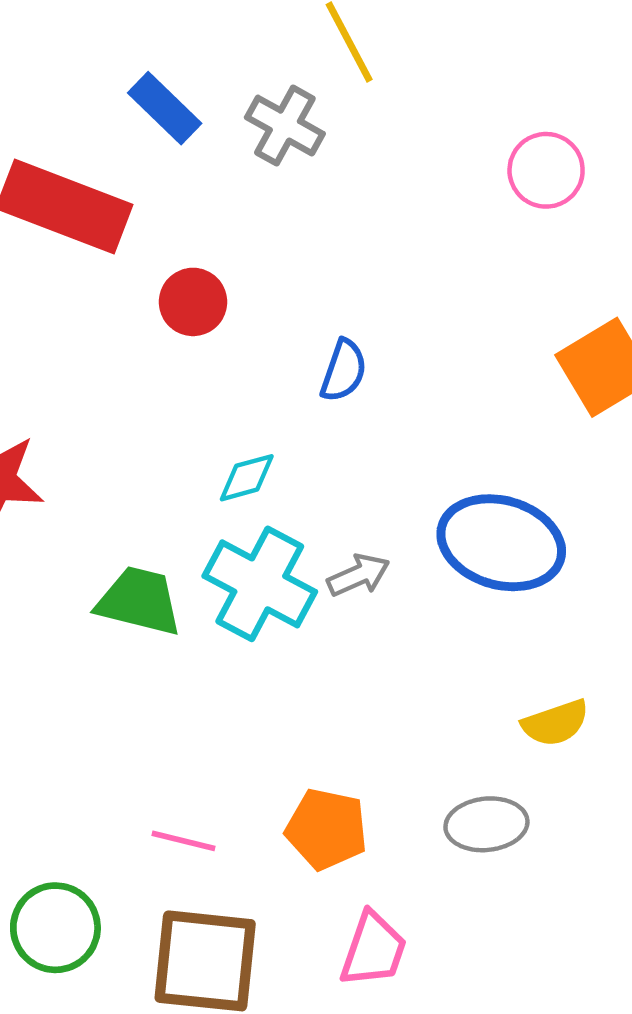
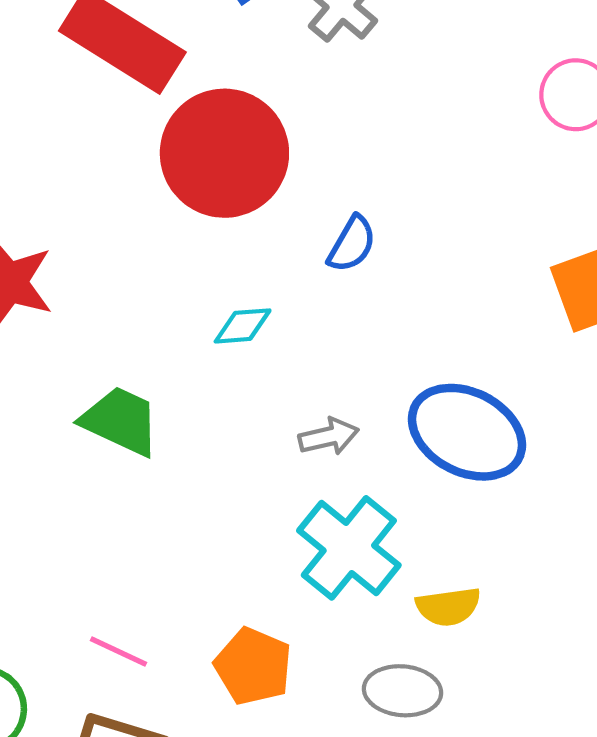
red circle: (193, 302) -> (224, 153), size x2.0
cyan cross: (260, 584) -> (349, 548), moved
yellow semicircle: (555, 723) -> (448, 607), moved

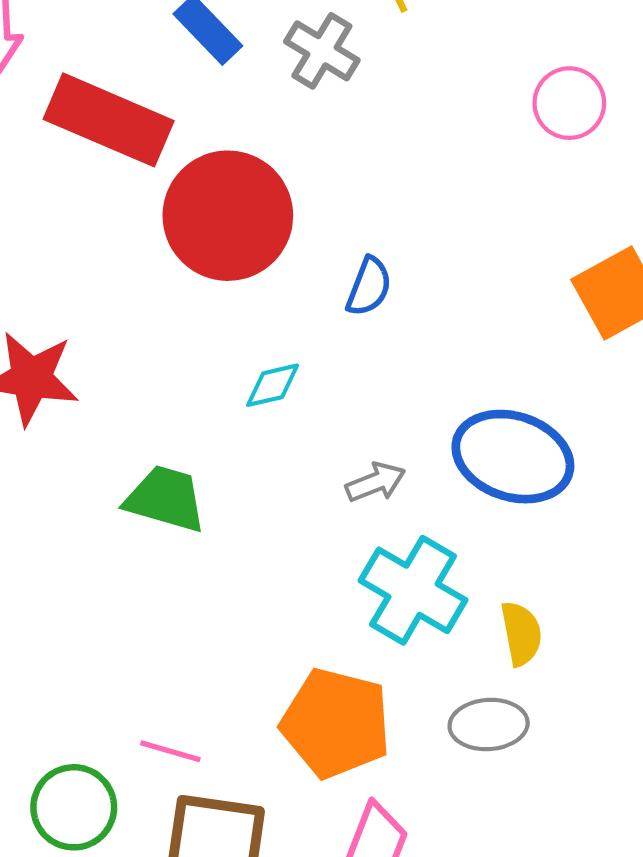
yellow semicircle: (448, 607) -> (521, 634), turned -84
pink line: (118, 651) -> (170, 751), moved
orange pentagon: (253, 666) -> (336, 723), size x1.4

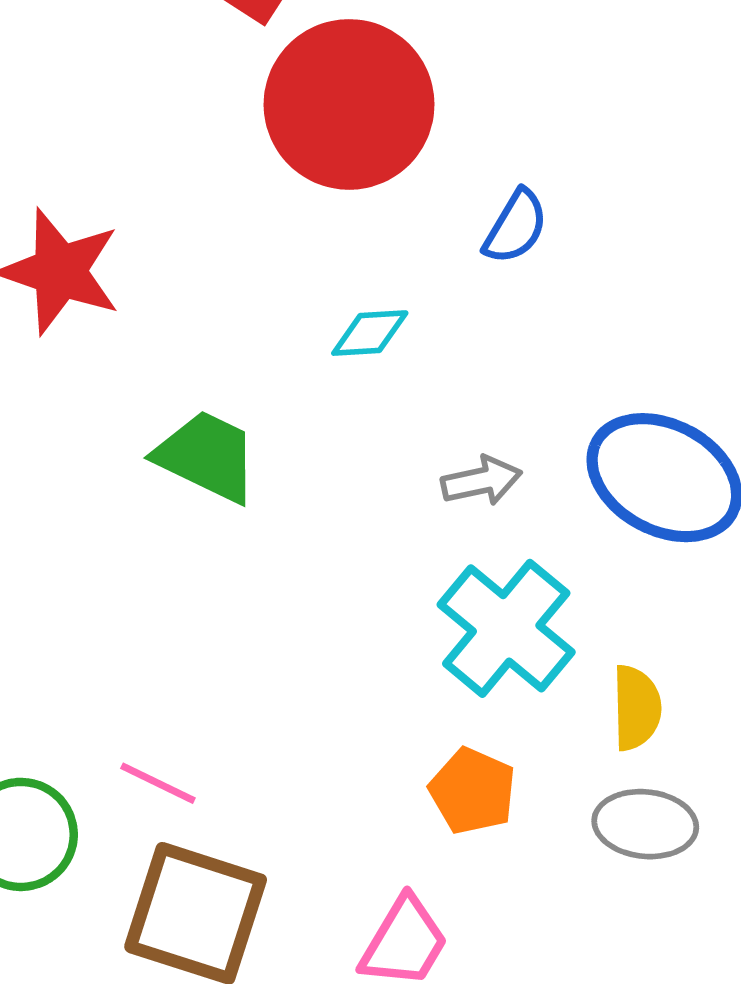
orange pentagon: (336, 723) -> (473, 791), moved, size x0.6
gray ellipse: (489, 725) -> (645, 824), moved

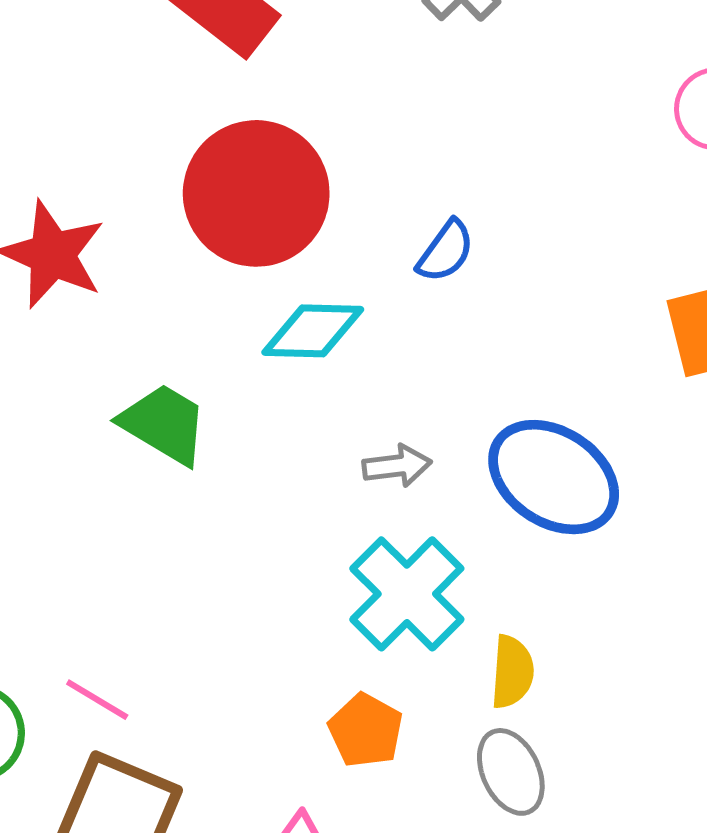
red circle: (349, 104) -> (256, 193), moved
cyan diamond: (370, 333) -> (313, 331), size x1.5
gray ellipse: (645, 824) -> (511, 772), turned 54

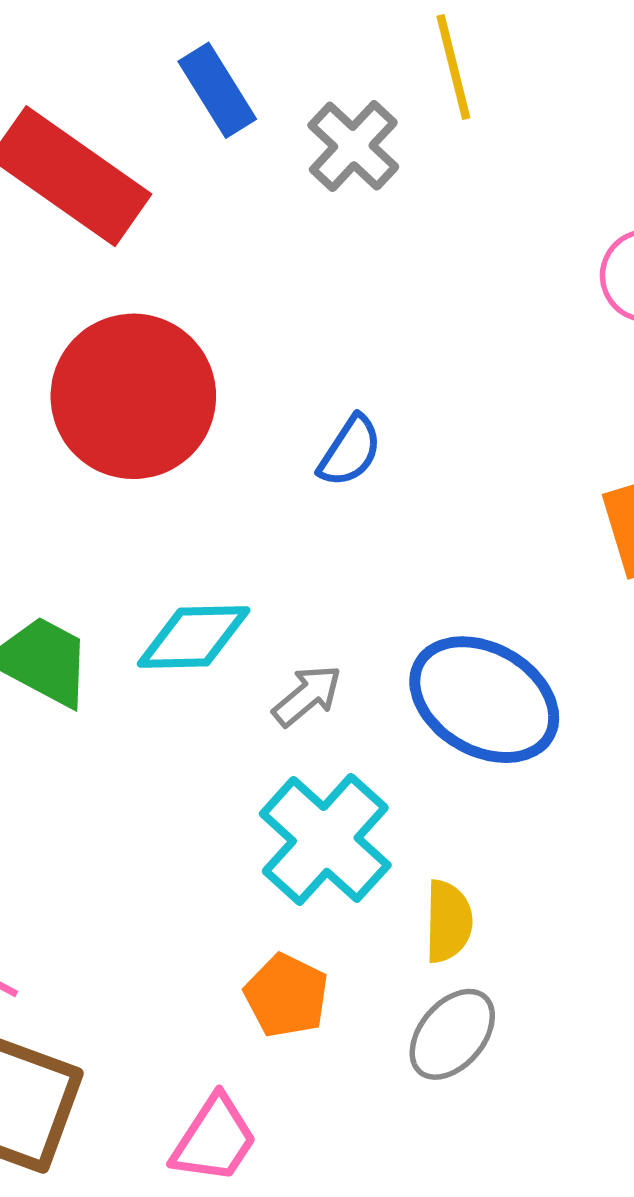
cyan diamond: (313, 331) -> (194, 637), moved
gray arrow: (397, 466) -> (307, 696), turned -30
gray ellipse: (511, 772) -> (452, 1034), turned 68

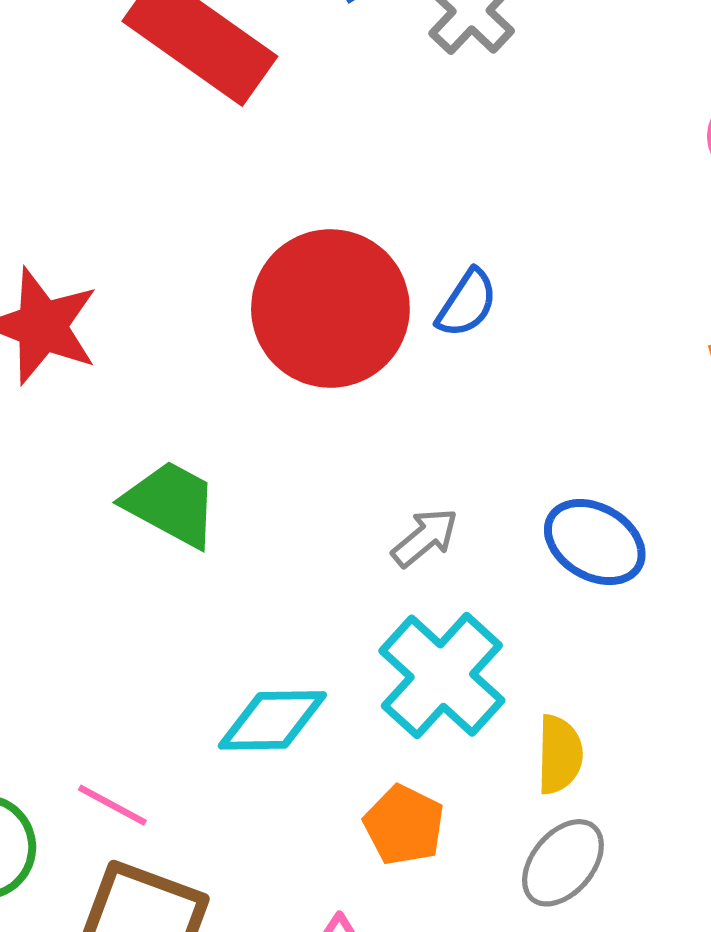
red circle: (133, 396) -> (330, 308), moved
cyan diamond: (194, 637) -> (272, 720), moved
blue ellipse: (484, 700) -> (595, 542), size x0.7

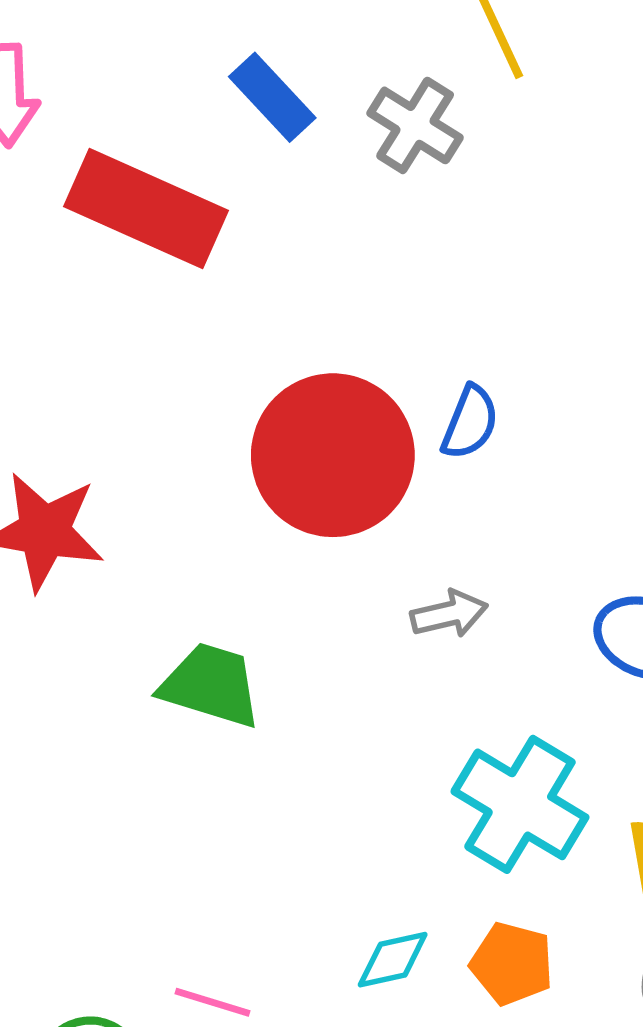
gray arrow: (425, 538) -> (449, 614), moved, turned 38
cyan diamond: (272, 720) -> (393, 960), moved, size x0.7

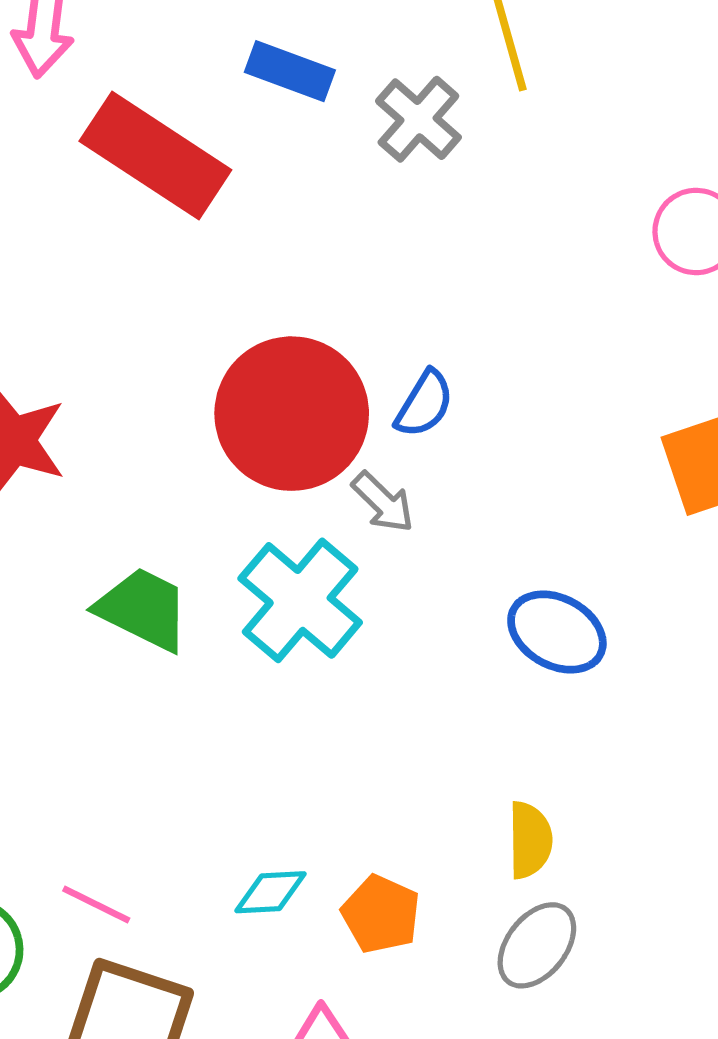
blue rectangle: (272, 97) -> (290, 71), turned -36
gray arrow: (449, 614) -> (383, 502), moved, turned 48
cyan cross: (520, 804) -> (300, 600), moved

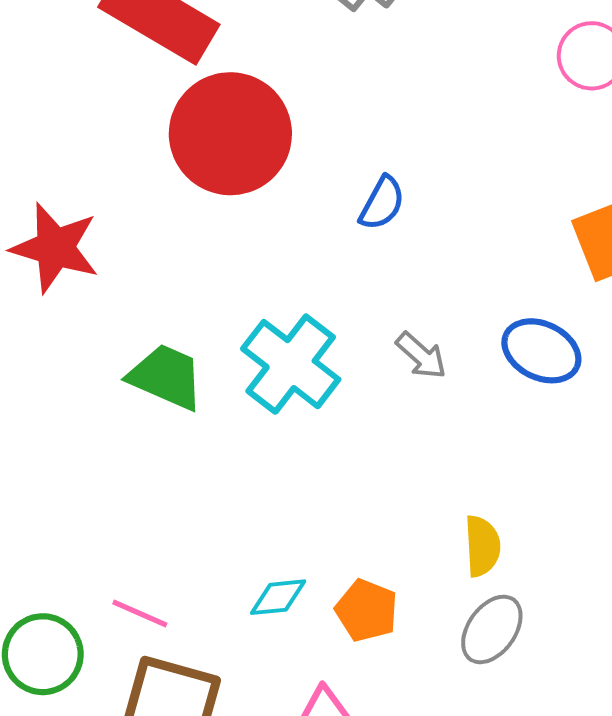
red circle: (292, 414) -> (230, 134), moved
gray arrow: (383, 502) -> (421, 356), moved
blue ellipse: (557, 632) -> (541, 351), moved

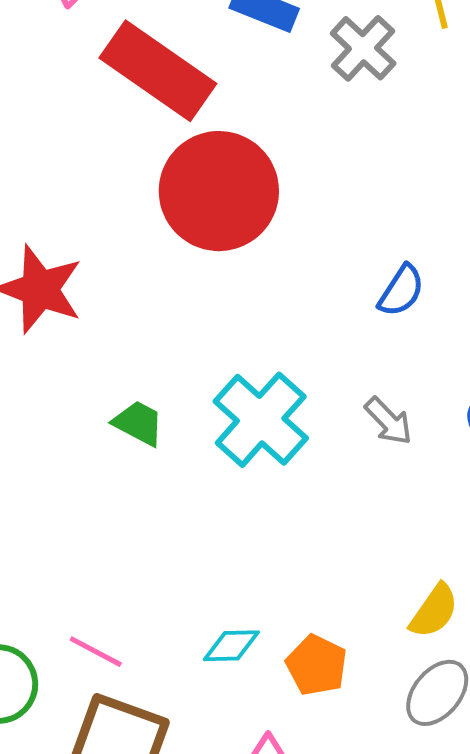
blue semicircle: (382, 203) -> (401, 291), moved
green trapezoid: (166, 377) -> (138, 423), size x0.7
yellow semicircle: (482, 546) -> (434, 611), turned 34

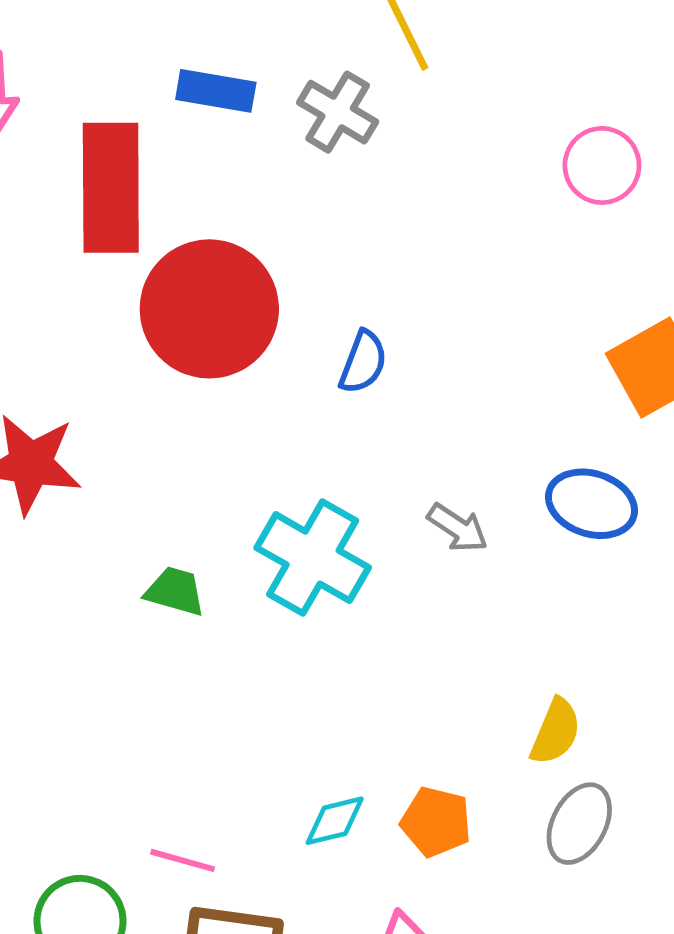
red rectangle: (158, 71) -> (111, 188), turned 67
blue semicircle: (401, 291) -> (363, 362), moved

